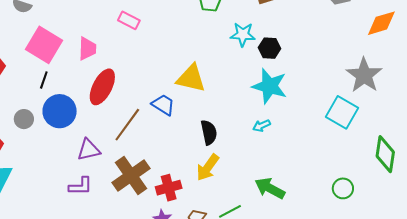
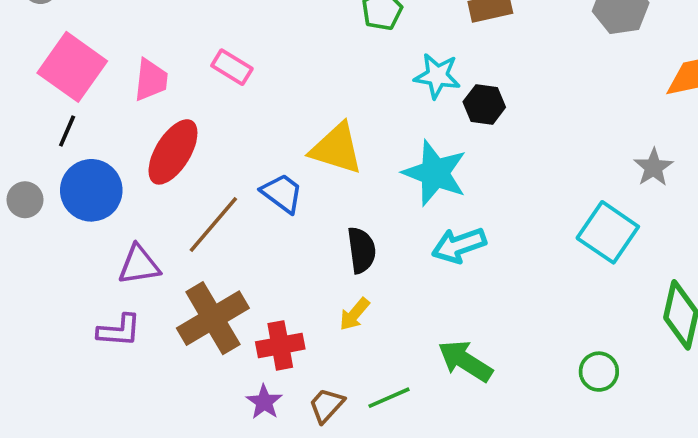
pink rectangle: (129, 20) -> (232, 67), moved
gray star: (364, 75) -> (653, 167), size x0.6
cyan star: (269, 86) -> (435, 173), moved
cyan arrow: (262, 126) -> (459, 245), size x1.6
yellow arrow: (208, 167) -> (354, 314), size x0.7

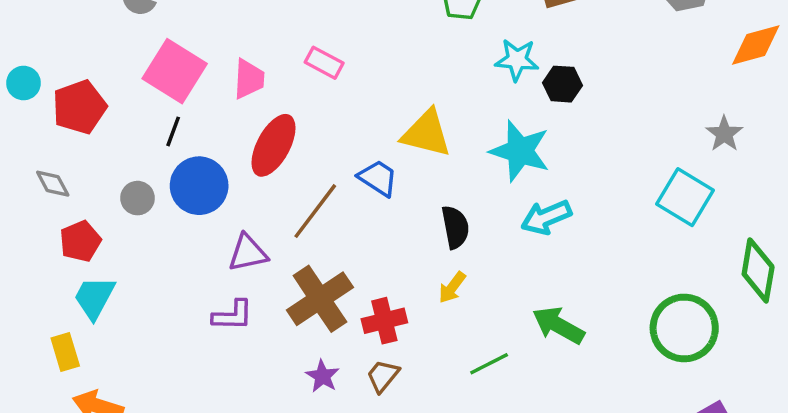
green circle: (599, 372) -> (684, 328), size x1.8
purple star: (264, 402) -> (322, 376), moved
brown trapezoid: (326, 405) -> (383, 376), moved

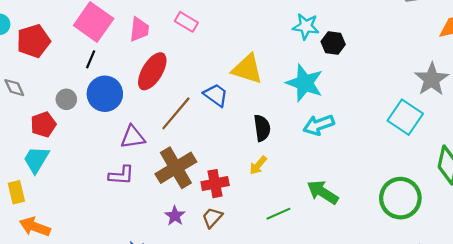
gray star: (724, 134) -> (432, 79), size x1.5
red pentagon: (80, 241) -> (43, 124), moved

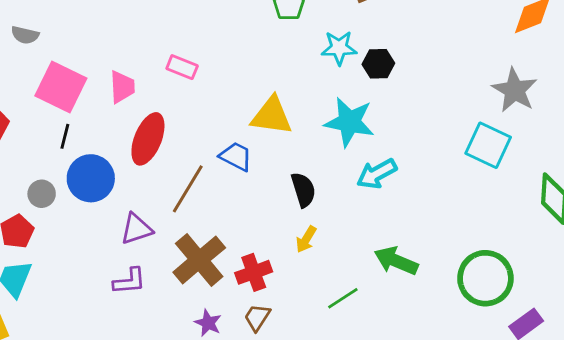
green circle: (400, 198) -> (485, 278), moved

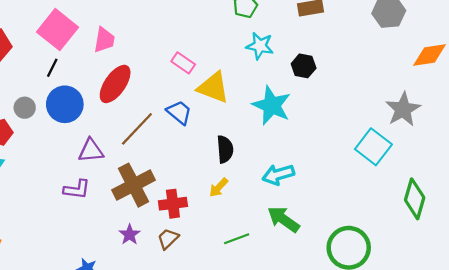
cyan star: (339, 48) -> (260, 46), moved
pink rectangle: (182, 67) -> (183, 63), moved
cyan arrow: (377, 174) -> (278, 175), moved

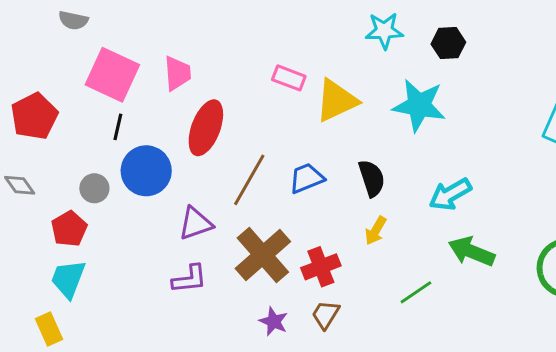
yellow triangle: (213, 87) -> (336, 101), turned -32
blue trapezoid: (179, 112) -> (307, 178), moved, turned -48

